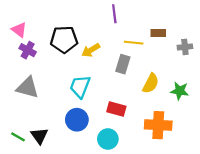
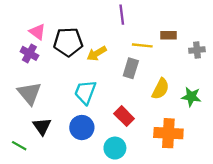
pink triangle: (19, 30) -> (37, 32), moved
gray triangle: (28, 88) -> (29, 93), turned 35
red rectangle: (116, 109) -> (124, 116), turned 30
black triangle: (39, 136) -> (42, 126), moved

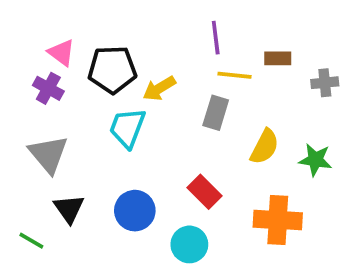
purple line: (122, 15) -> (216, 38), moved
cyan trapezoid: (85, 92) -> (127, 128), moved

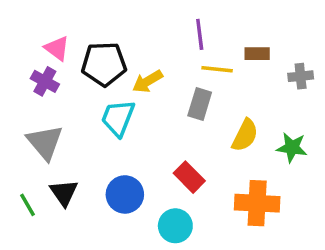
green line: (31, 241) -> (27, 205), moved, turned 30

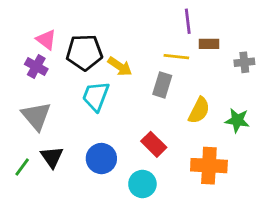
purple line: (200, 34) -> (188, 21), moved
yellow arrow: (147, 81) -> (120, 67), turned -115
green line: (27, 205) -> (22, 167), turned 66

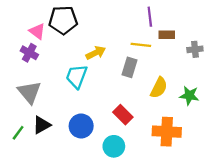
black pentagon: (84, 52) -> (63, 20), moved
yellow arrow: (120, 67) -> (96, 53), turned -60
black triangle: (52, 157) -> (42, 125), turned 36

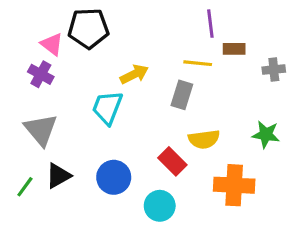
yellow semicircle: (159, 88) -> (204, 139), moved, turned 55

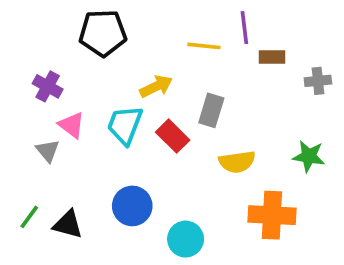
pink triangle: (52, 44) -> (72, 125), moved
yellow line: (198, 63) -> (204, 46), moved
gray triangle: (41, 130) -> (48, 151), size x0.6
red rectangle: (172, 161) -> (173, 136), moved
black triangle: (58, 176) -> (68, 224), moved, turned 44

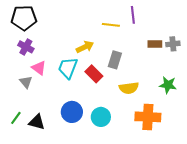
black pentagon: (103, 33) -> (24, 18), moved
brown rectangle: (272, 57) -> (155, 44), moved
cyan circle: (186, 239) -> (101, 117), moved

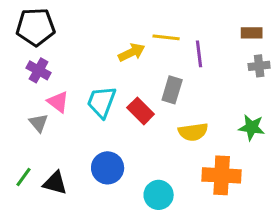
purple line: (133, 15) -> (199, 54), moved
brown rectangle: (155, 44) -> (252, 33), moved
yellow arrow: (85, 47) -> (132, 52), moved
cyan circle: (101, 117) -> (159, 195), moved

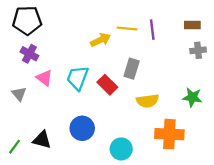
purple line: (199, 54) -> (152, 30), moved
gray triangle: (39, 123) -> (19, 94), moved
green line: (24, 177) -> (14, 147), moved

